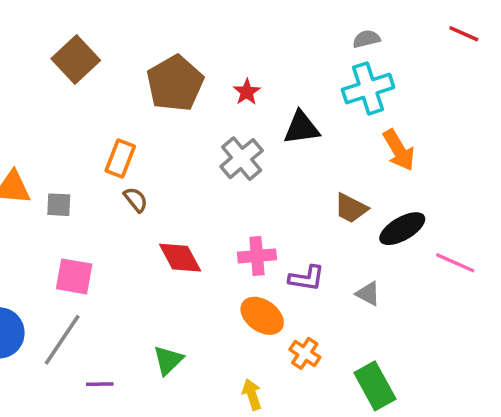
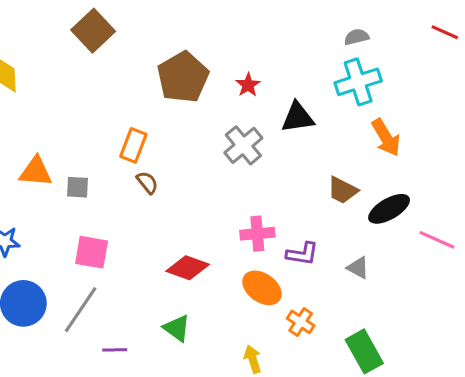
brown square: (76, 59) -> (93, 31), moved
red diamond: (180, 258) -> (188, 268), moved, turned -42
green triangle: (168, 360) -> (177, 328), turned -40

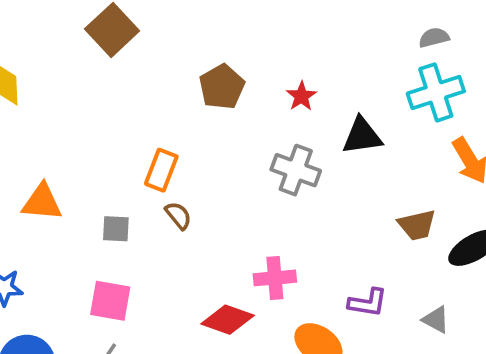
brown pentagon: (183, 77) -> (222, 87), size x0.7
gray cross: (243, 145) -> (296, 170), turned -30
gray square: (78, 187) -> (116, 229), moved
brown trapezoid: (343, 190) -> (417, 225), turned -40
pink cross: (257, 234) -> (275, 278), moved

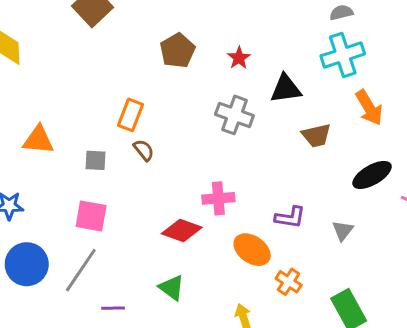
brown trapezoid: (417, 225) -> (316, 135), moved
gray triangle: (436, 320) -> (343, 231), turned 40

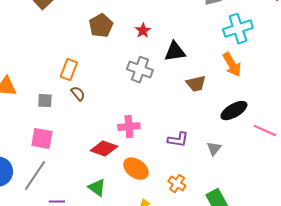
cyan cross: (343, 55) -> (238, 29), moved
orange ellipse: (252, 250) -> (136, 169), moved

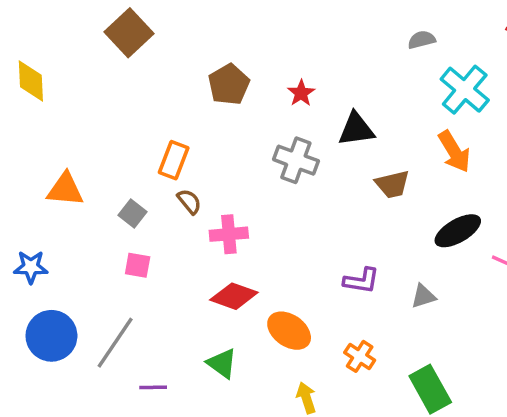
cyan cross: (238, 29) -> (465, 90), turned -32
gray square: (45, 101) -> (132, 214), turned 35
pink cross: (129, 127) -> (229, 234), moved
pink square: (42, 139) -> (138, 265), moved, size x0.7
gray triangle: (214, 149) -> (423, 296), turned 35

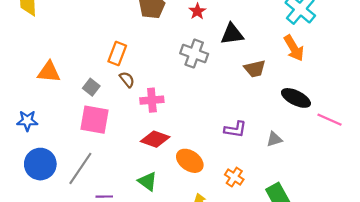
black ellipse: (458, 231) -> (296, 98), turned 56
pink square: (138, 265) -> (94, 120), size x1.8

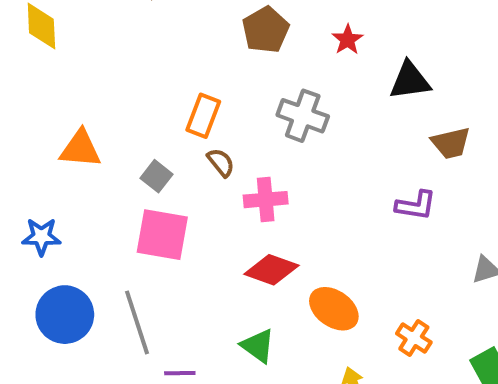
gray cross: (194, 54) -> (303, 116), moved
purple L-shape: (235, 129) -> (416, 205), moved
gray line: (80, 168) -> (137, 322), turned -52

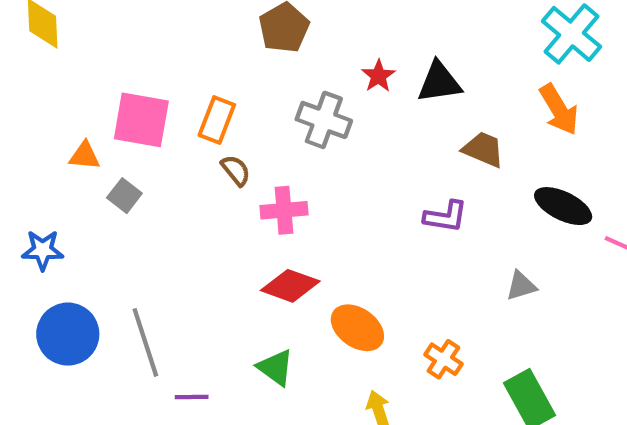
red star: (348, 40) -> (378, 76), moved
brown trapezoid: (451, 143) -> (483, 149), turned -144
orange triangle: (80, 149) -> (85, 156), size x0.7
gray square: (156, 176) -> (124, 196), moved
pink square: (162, 235) -> (141, 120), moved

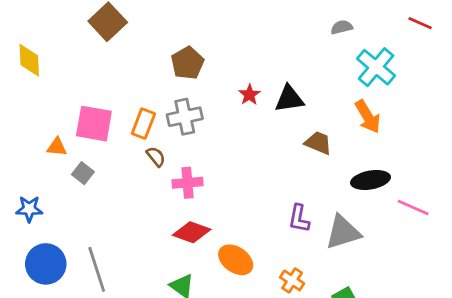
gray cross: (324, 120) -> (185, 117), moved, turned -32
black ellipse: (563, 206) -> (371, 180), turned -36
purple L-shape: (446, 217) -> (299, 219), moved, turned 92
gray triangle: (521, 286) -> (343, 232), size x1.8

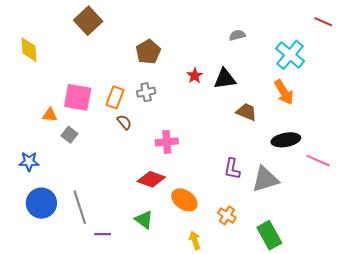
gray semicircle: (342, 27) -> (237, 35), moved
gray cross: (185, 117) -> (146, 92), size x0.7
pink cross: (187, 183) -> (167, 142), moved

